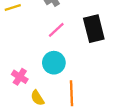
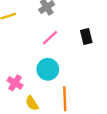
black rectangle: (94, 29) -> (86, 36), size x0.6

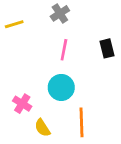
pink line: (50, 38) -> (64, 50), turned -36

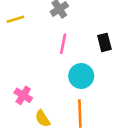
cyan circle: (61, 87) -> (81, 76), moved

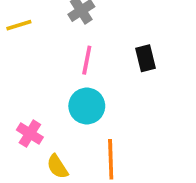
cyan circle: (81, 76) -> (87, 106), moved

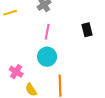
black rectangle: (146, 58) -> (87, 30), moved

